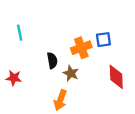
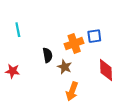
orange arrow: (60, 100) -> (72, 91), moved

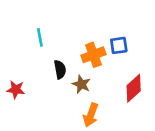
cyan line: (18, 30) -> (40, 37), moved
red diamond: (106, 70) -> (134, 88), turned 50

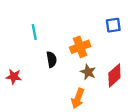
blue square: (119, 45) -> (113, 25), moved
brown star: (81, 84) -> (88, 72), moved

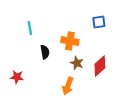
orange cross: (80, 47) -> (70, 41), turned 30
red star: (14, 77) -> (17, 77), moved

